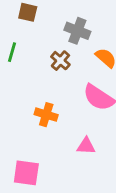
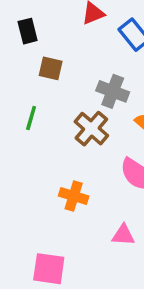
brown cross: (60, 61) -> (91, 129), size x1.4

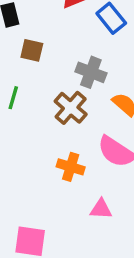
orange cross: (74, 196) -> (71, 167), moved

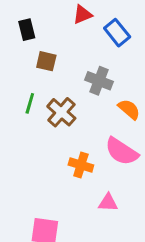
brown cross: (71, 108) -> (61, 112), moved

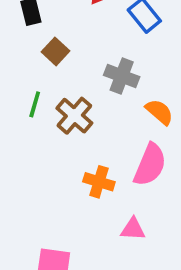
brown square: (46, 61) -> (55, 51), turned 30
pink semicircle: (122, 151) -> (150, 165), turned -100

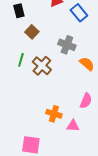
pink semicircle: (150, 165) -> (86, 101), moved, size x0.7
orange cross: (99, 182) -> (54, 114), moved

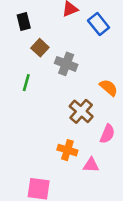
gray cross: (67, 45) -> (66, 64), moved
brown cross: (42, 66) -> (81, 111), moved

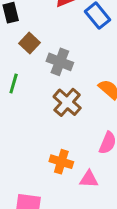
brown cross: (81, 111) -> (67, 102), moved

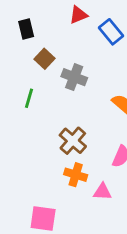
brown cross: (67, 102) -> (73, 141), moved

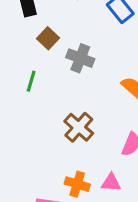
orange cross: (76, 175) -> (77, 184), moved

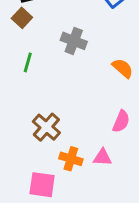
brown square: (48, 38) -> (22, 18), moved
brown cross: (79, 127) -> (46, 127), moved

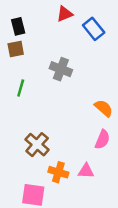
brown square: (22, 18) -> (16, 49), turned 36
orange semicircle: (123, 68) -> (104, 108), moved

